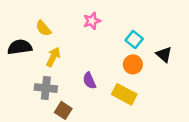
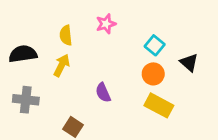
yellow semicircle: (43, 28) -> (66, 35), moved, turned 35
gray cross: (46, 88) -> (26, 100), moved
yellow rectangle: (124, 94) -> (159, 105), moved

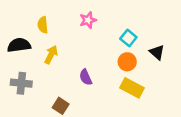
yellow semicircle: (66, 35) -> (43, 25), moved

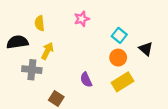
purple semicircle: (86, 77) -> (86, 80), moved
gray cross: (21, 83) -> (32, 70), moved
yellow rectangle: (132, 88) -> (123, 82), turned -60

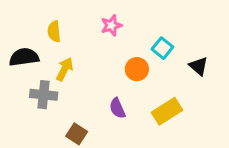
orange circle: (118, 58) -> (137, 69), moved

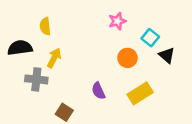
pink star: (111, 25) -> (117, 21), moved
cyan square: (162, 48) -> (150, 38), moved
orange circle: (137, 69) -> (127, 58), moved

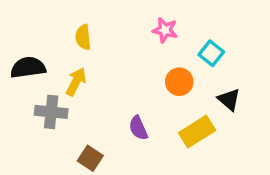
pink star: (117, 21) -> (165, 30), turned 30
yellow semicircle: (45, 26) -> (83, 37), moved
black triangle: (167, 55) -> (229, 100), moved

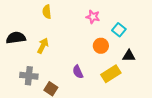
yellow semicircle: (83, 37) -> (47, 12), moved
black triangle: (229, 100) -> (129, 56), turned -40
gray cross: (51, 112) -> (29, 76), moved

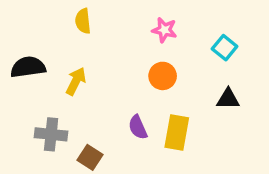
cyan square: (119, 30) -> (225, 48), moved
orange circle: (101, 46) -> (163, 76), moved
yellow rectangle: (111, 74) -> (177, 133), moved, turned -48

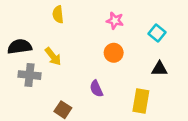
yellow arrow: (76, 81) -> (53, 56), turned 114
yellow rectangle: (177, 133) -> (141, 101), moved
gray cross: (51, 134) -> (29, 75), moved

